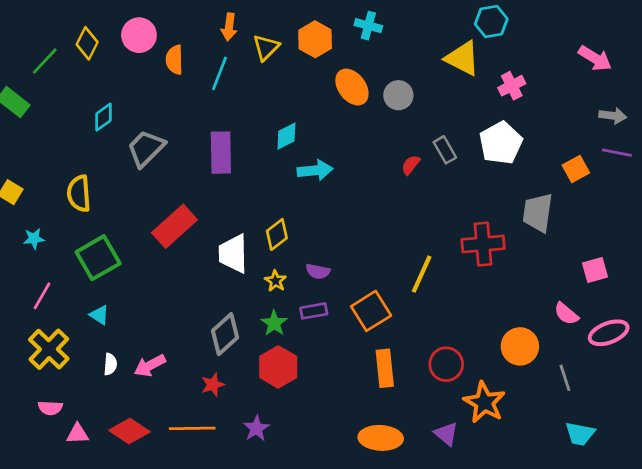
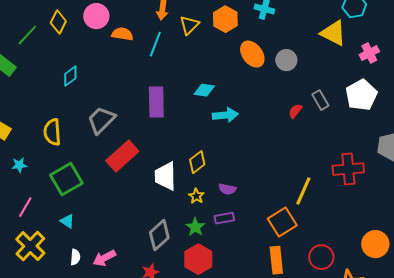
orange semicircle: (174, 60) -> (122, 34), turned 100
cyan diamond: (286, 136) -> (204, 90), turned 35
gray trapezoid: (146, 148) -> (101, 120), moved
orange square: (371, 311) -> (282, 222), moved

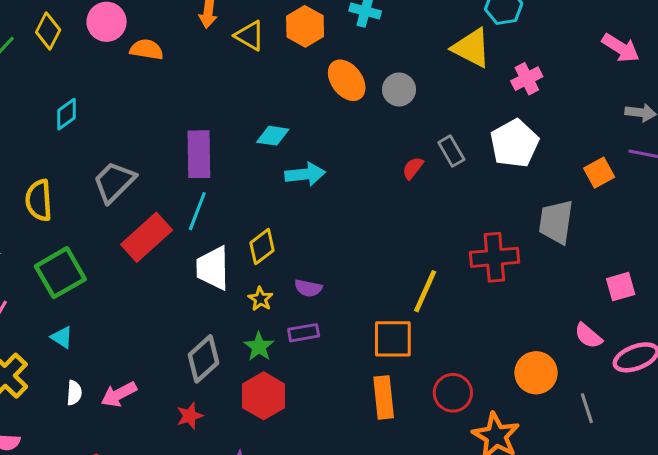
yellow triangle: (189, 25) -> (250, 36), turned -45
cyan line: (155, 44) -> (197, 211), moved
orange square: (282, 222) -> (393, 339), turned 32

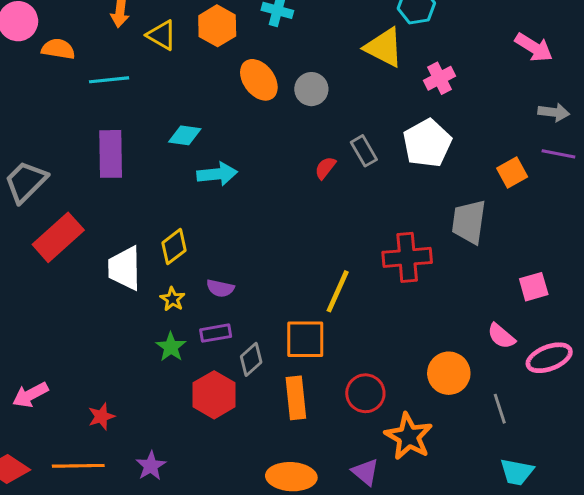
cyan line: (197, 211) -> (109, 80), moved, turned 63
gray diamond: (203, 359) -> (251, 359), moved, size x0.7
red hexagon: (264, 396) -> (214, 395), moved

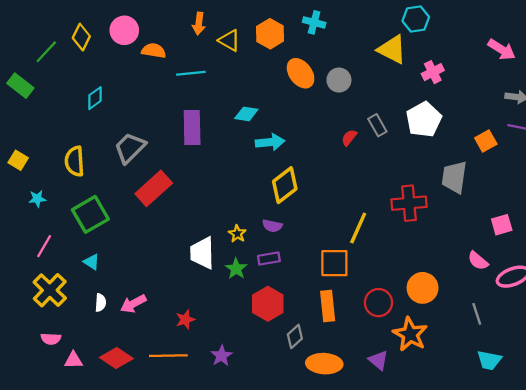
yellow diamond: (174, 247) -> (285, 185), moved, size x1.4
white trapezoid: (125, 268) -> (202, 253), moved
gray diamond: (251, 359) -> (295, 336), moved
orange circle: (449, 373) -> (423, 288), moved

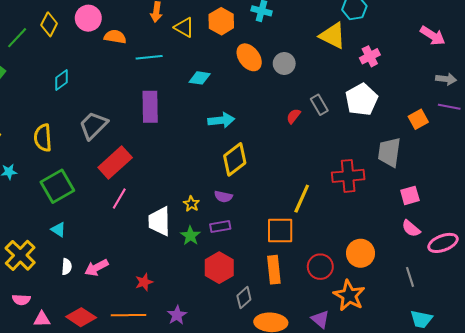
cyan diamond: (246, 114) -> (200, 78), moved
pink square: (502, 225) -> (410, 195), moved
pink line: (44, 246) -> (119, 199), moved

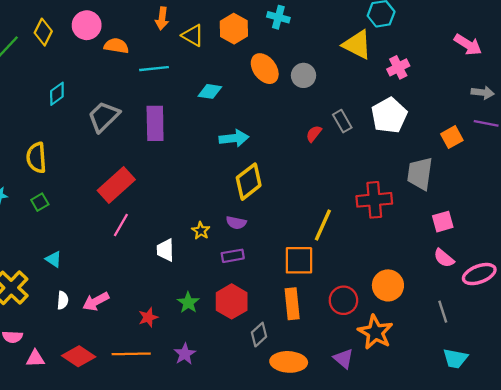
gray trapezoid: (93, 125) -> (104, 117), moved
green square: (57, 186) -> (40, 202), moved, size x0.5
white trapezoid: (159, 221) -> (165, 250), size x0.7
green star: (190, 236) -> (188, 303), moved

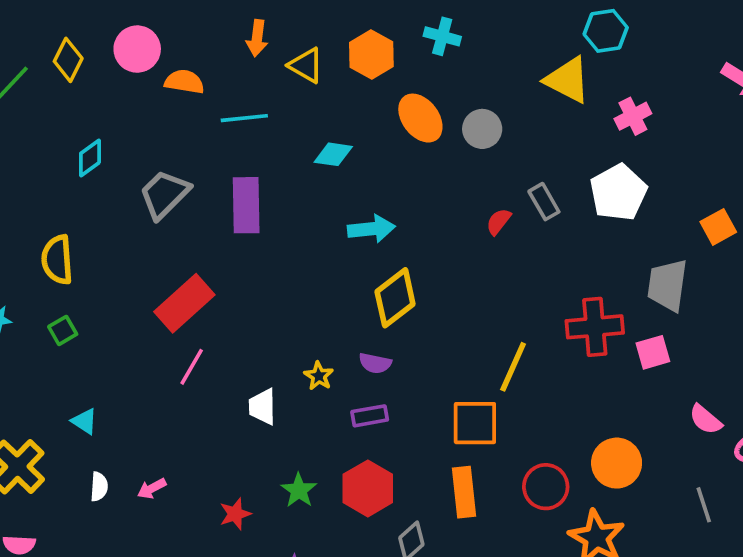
pink square: (443, 222) -> (653, 352), moved
pink arrow: (96, 301) -> (152, 488), size x0.7

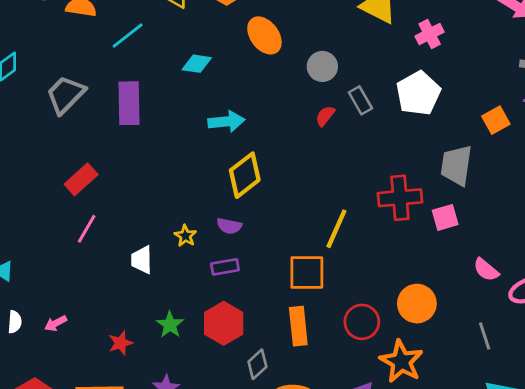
cyan line: (244, 118) -> (128, 35), turned -32
gray circle: (482, 129) -> (322, 66), moved
red rectangle: (184, 303) -> (81, 179), size x0.7

